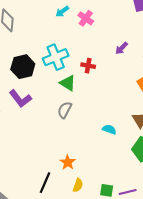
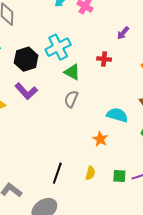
red cross: (88, 66) -> (104, 59), moved
cyan semicircle: (109, 129) -> (117, 115), size x1.5
orange star: (68, 162) -> (100, 139), moved

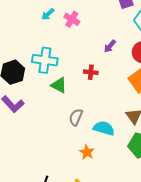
cyan cross: (58, 47) -> (45, 60), turned 35
gray semicircle: (71, 99) -> (76, 117), moved

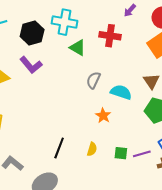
red cross: (91, 72) -> (110, 36), size x1.5

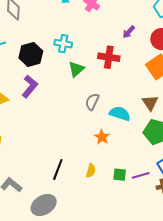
cyan cross: (64, 22) -> (63, 44), size x0.7
green triangle: (78, 48) -> (76, 69), turned 48
purple L-shape: (31, 65) -> (30, 86), turned -100

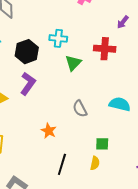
gray semicircle: (92, 102) -> (80, 109), moved, turned -48
orange star: (102, 137) -> (49, 131), moved
green square: (120, 175) -> (102, 144), moved

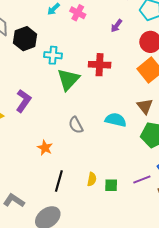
purple arrow: (123, 22) -> (116, 26), moved
black hexagon: (27, 52) -> (25, 39), moved
green triangle: (73, 63) -> (68, 79), size x1.4
green square: (102, 144) -> (111, 185), moved

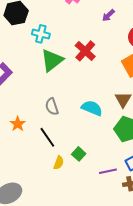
red cross: (100, 65) -> (85, 51), turned 30
black line: (59, 181) -> (47, 137), moved, turned -60
green square: (111, 185) -> (79, 154), moved, turned 32

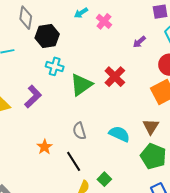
cyan cross: (41, 34) -> (55, 66), moved

